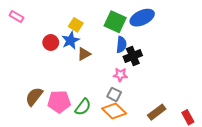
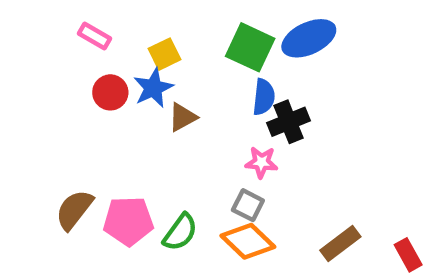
pink rectangle: (16, 17) -> (95, 36), moved
yellow square: (76, 25) -> (164, 54), turned 32

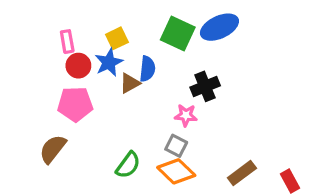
pink rectangle: (95, 36) -> (67, 42), moved, turned 50
blue semicircle: (264, 97) -> (147, 69), moved
pink pentagon: (128, 221) -> (75, 104), moved

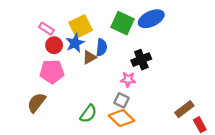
yellow square: (117, 38) -> (81, 26), size x1.5
pink rectangle: (67, 42) -> (46, 29), turned -48
brown rectangle: (242, 173) -> (184, 109), moved

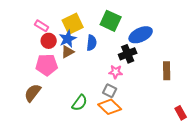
blue ellipse: (151, 19) -> (141, 35), moved
brown triangle: (89, 57) -> (68, 52), moved
brown rectangle: (184, 109) -> (167, 71), moved, turned -54

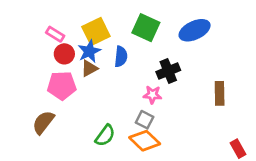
blue ellipse: (141, 35) -> (195, 30), moved

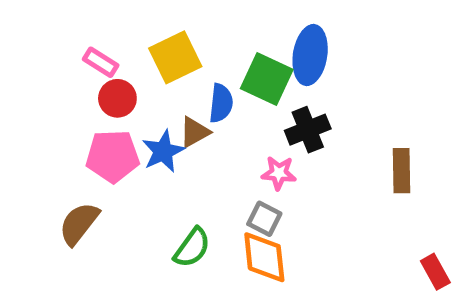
green square: (146, 28) -> (267, 79), moved
blue ellipse: (195, 30) -> (310, 55), moved, turned -56
blue star: (89, 51) -> (163, 151), moved
brown triangle: (89, 68) -> (195, 132), moved
orange diamond: (145, 141) -> (264, 257), turned 40

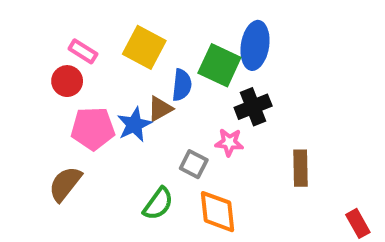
yellow square: (175, 57) -> (144, 47), turned -36
red circle: (117, 98) -> (67, 81), moved
brown rectangle: (402, 171) -> (300, 168), moved
gray square: (264, 219) -> (194, 164), moved

